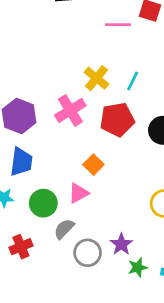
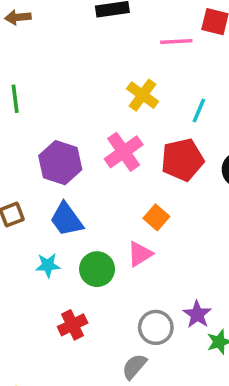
yellow cross: (96, 78) -> (143, 95), moved
blue trapezoid: (21, 162) -> (67, 219), turned 140
gray semicircle: (64, 229) -> (134, 367), moved

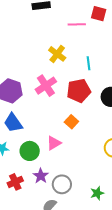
cyan line: (199, 110) -> (89, 63), turned -32
orange square: (156, 217) -> (71, 122), moved
purple star: (197, 314) -> (41, 176), moved

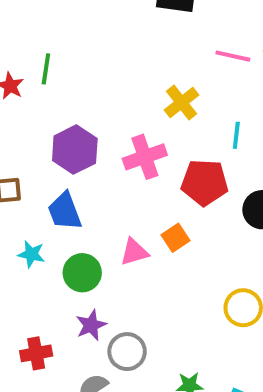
pink triangle: (54, 143) -> (134, 252), moved
red cross: (15, 182) -> (36, 353), moved

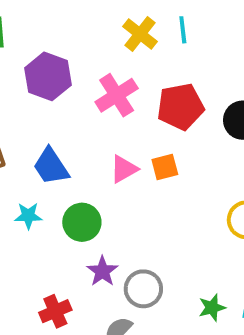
cyan line: (236, 135) -> (183, 30), moved
purple hexagon: (75, 150) -> (48, 76), moved
orange square: (176, 238) -> (165, 167), turned 32
pink triangle: (134, 252) -> (124, 169), moved

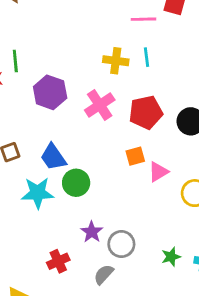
yellow cross: (140, 34) -> (116, 61), turned -30
pink triangle: (124, 169) -> (158, 172), moved
cyan star: (28, 216) -> (38, 193), size x1.6
green circle: (82, 222) -> (76, 183), moved

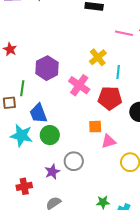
cyan line: (146, 57) -> (118, 72), moved
green line: (15, 61) -> (22, 88), moved
yellow cross: (116, 61) -> (98, 57), turned 30
pink cross: (100, 105) -> (79, 85), turned -35
gray circle: (121, 244) -> (74, 161), moved

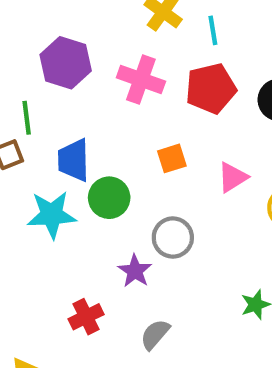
blue trapezoid: (38, 113) -> (74, 160), turned 35
orange square: (95, 127) -> (172, 158), moved

